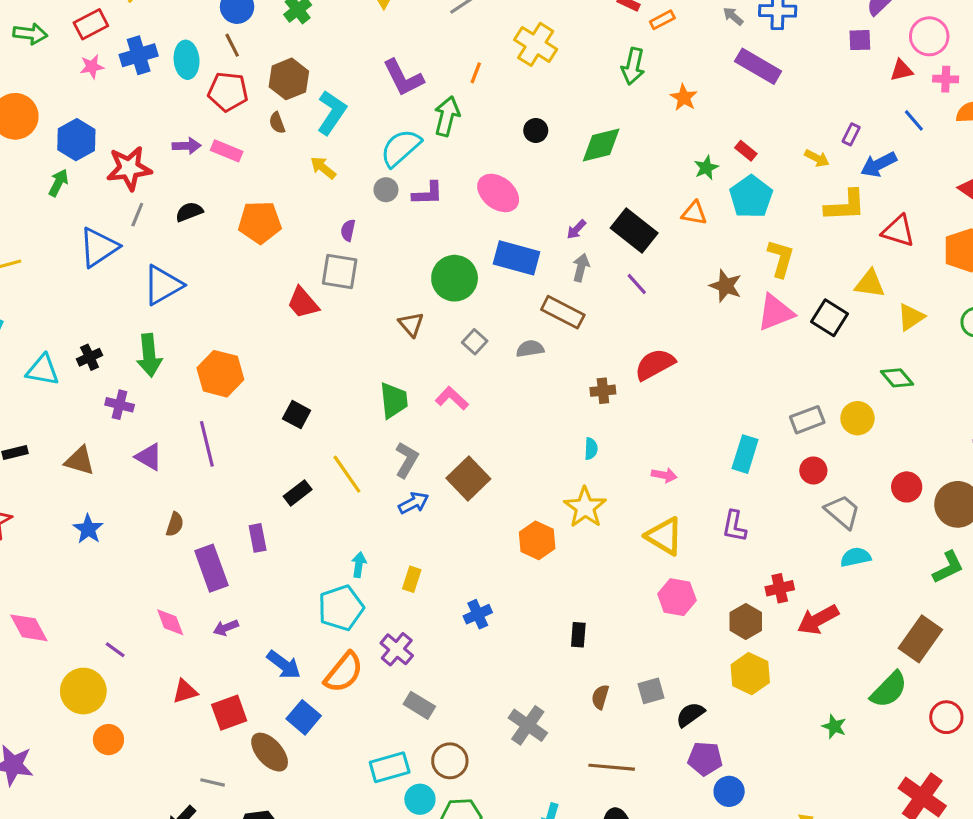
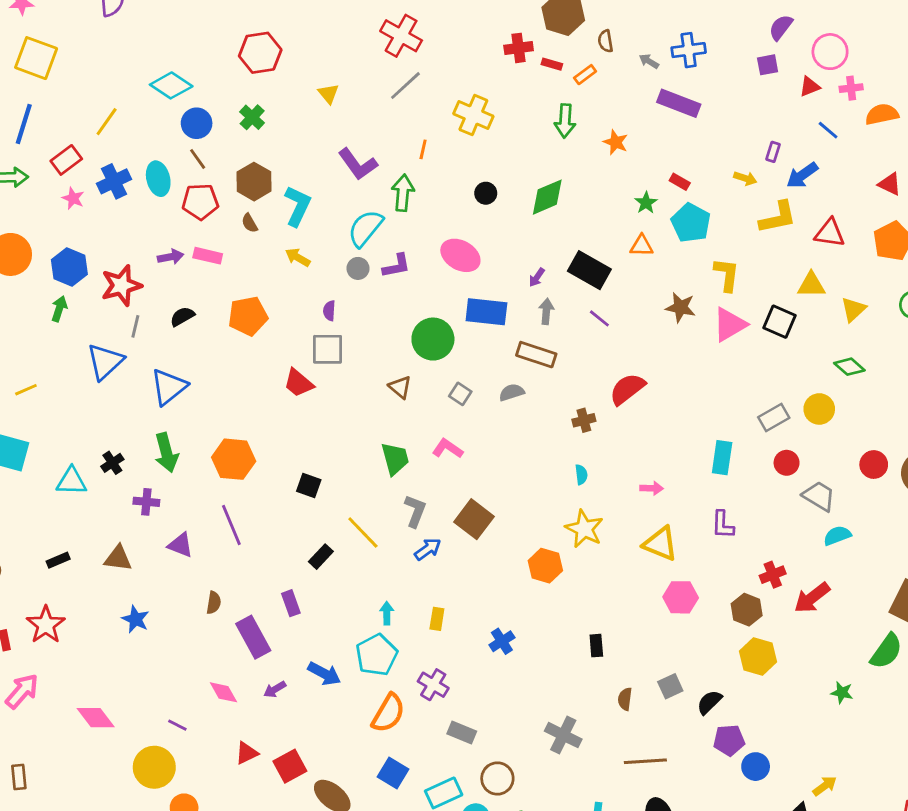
pink star: (92, 67) -> (73, 198), turned -30
blue arrow: (284, 665) -> (324, 674), moved
blue square: (304, 717) -> (393, 773), moved

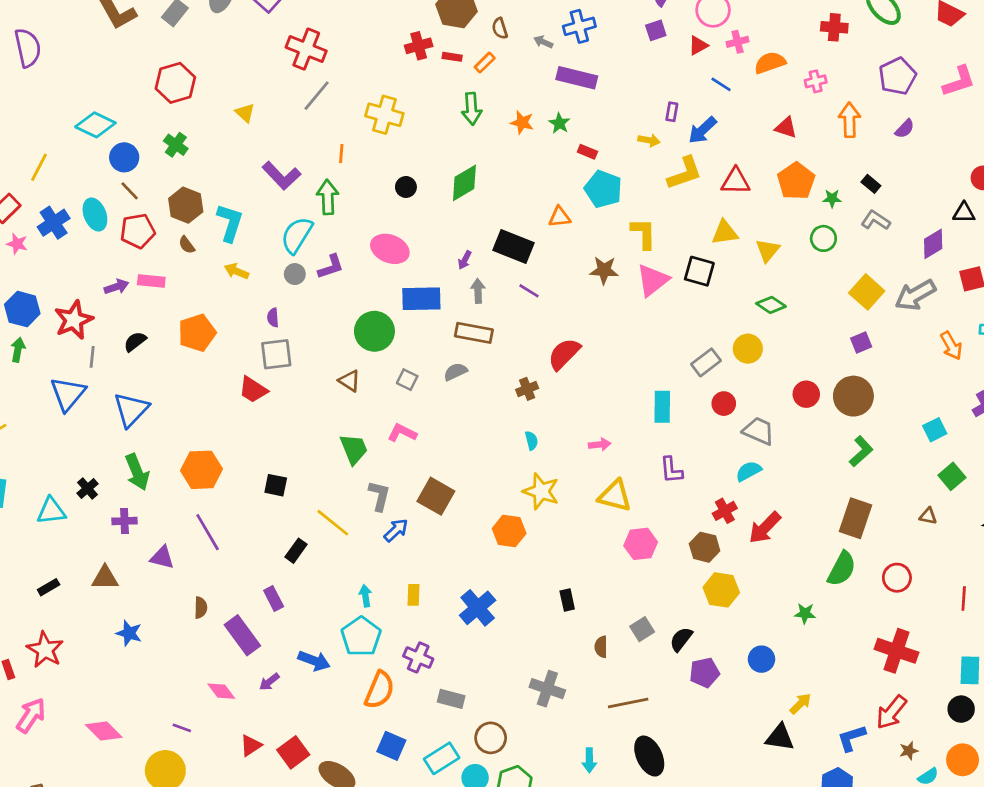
green star: (646, 203) -> (559, 123), moved
cyan semicircle: (837, 536) -> (749, 471), moved
blue cross: (502, 641) -> (478, 608), size x1.5
blue circle: (756, 767) -> (761, 659), moved

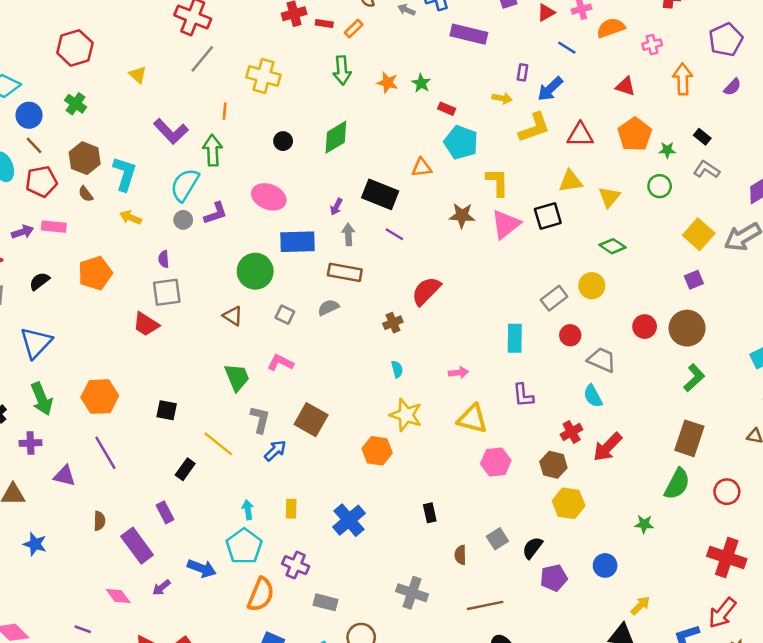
purple rectangle: (577, 78) -> (469, 34), moved
black square: (699, 271) -> (548, 216), turned -32
cyan semicircle: (749, 471) -> (593, 396), turned -90

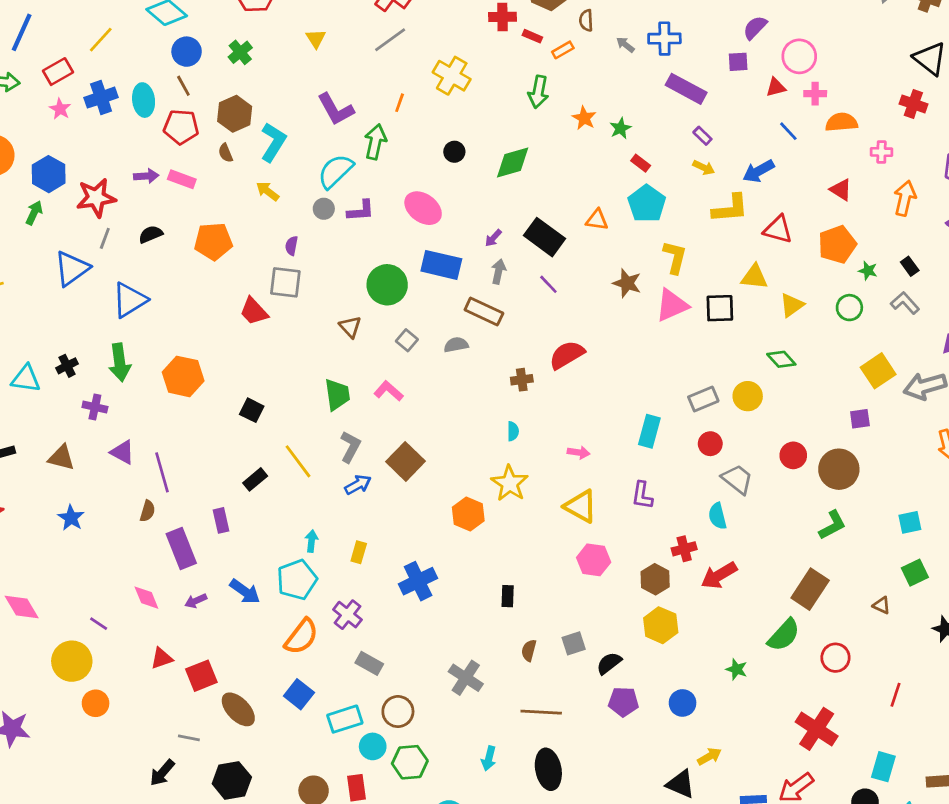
purple rectangle: (523, 72) -> (702, 136), moved, turned -70
purple line: (105, 453) -> (162, 472), moved

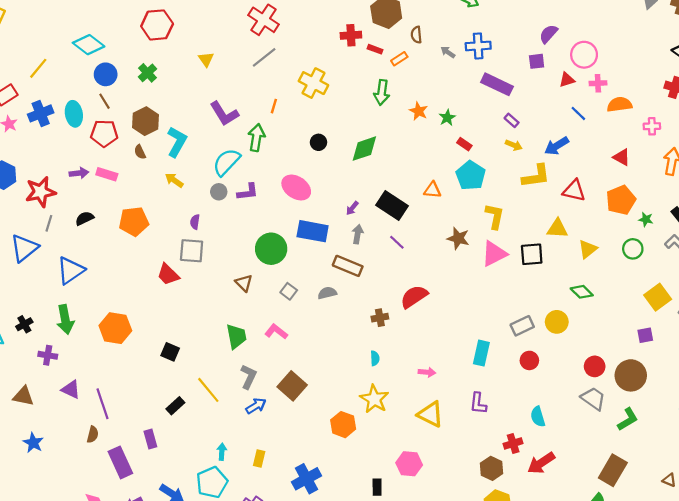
gray trapezoid: (737, 479) -> (593, 399), moved
pink hexagon: (594, 560) -> (409, 464), moved

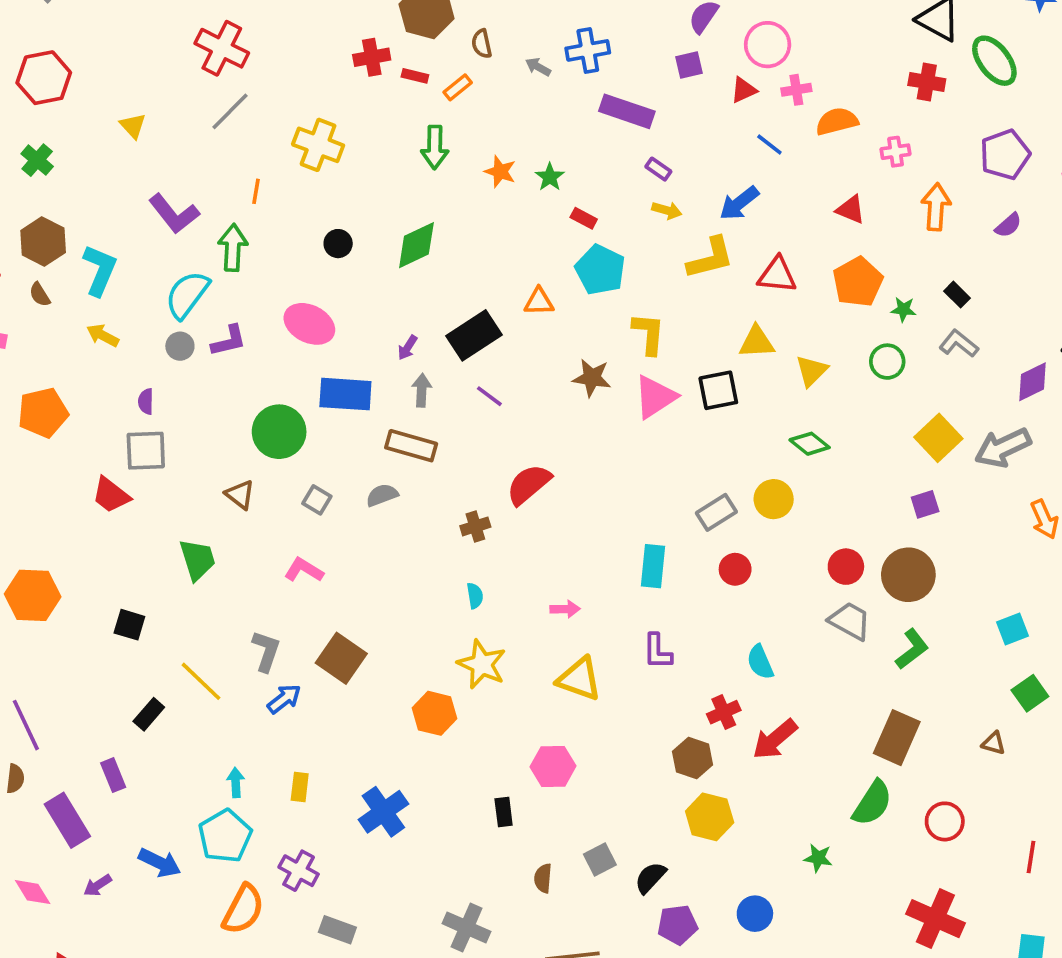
black rectangle: (392, 205) -> (474, 335), turned -60
green trapezoid: (236, 336) -> (197, 560), moved

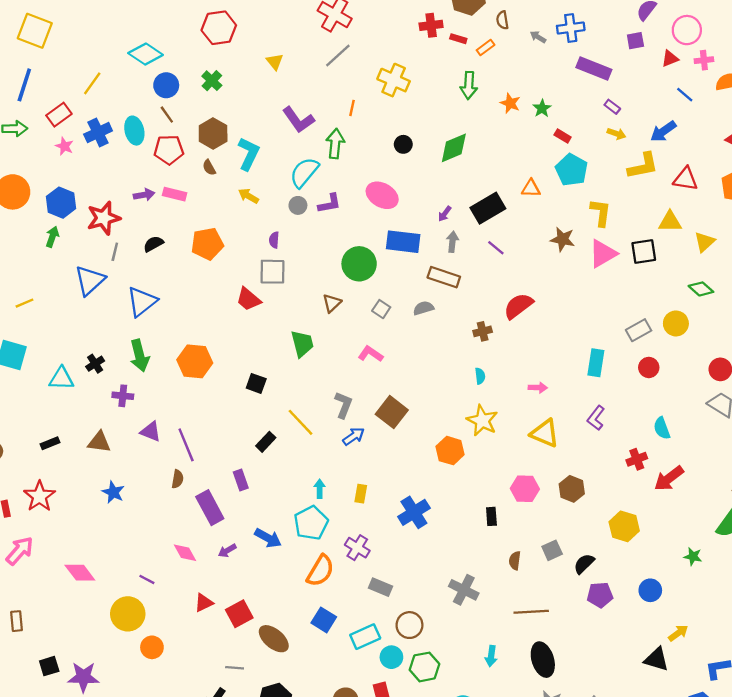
brown triangle: (240, 495) -> (332, 303), turned 36
purple L-shape: (657, 651) -> (596, 418), turned 35
brown hexagon: (693, 758) -> (572, 489), moved

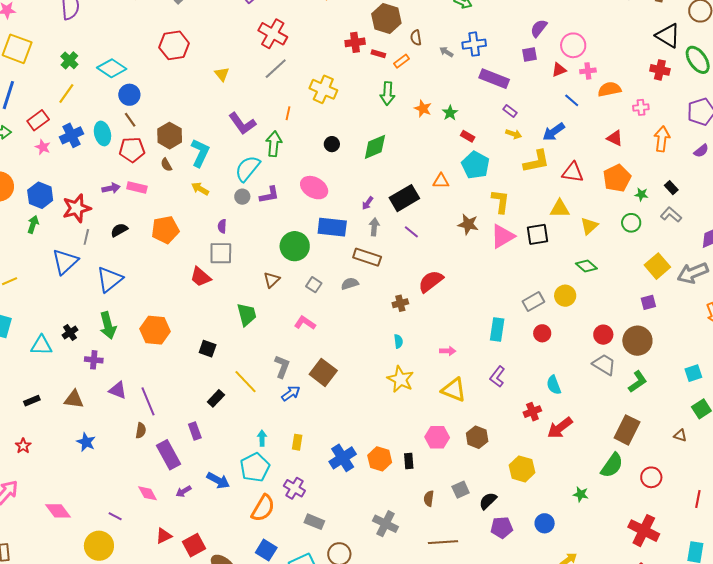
green cross: (212, 81) -> (69, 60), moved
orange hexagon: (450, 451) -> (380, 459), moved
red star: (39, 496) -> (23, 446), size x0.6

